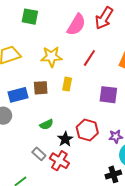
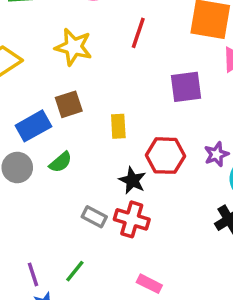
yellow star: (51, 57) -> (73, 47), turned 30
yellow rectangle: (67, 84) -> (118, 126), moved
green semicircle: (47, 124) -> (61, 162), moved

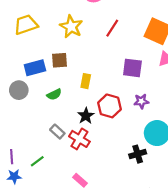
purple star: (216, 154) -> (141, 101), moved
green semicircle: (61, 162) -> (54, 94), moved

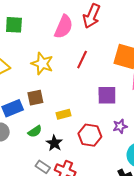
yellow rectangle: (86, 81) -> (64, 114), turned 72
black star: (86, 116) -> (54, 143), moved

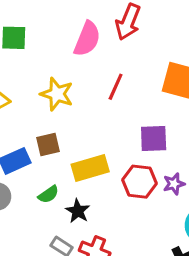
yellow rectangle: (64, 114) -> (90, 168), size x1.6
red hexagon: (90, 135) -> (139, 182), moved

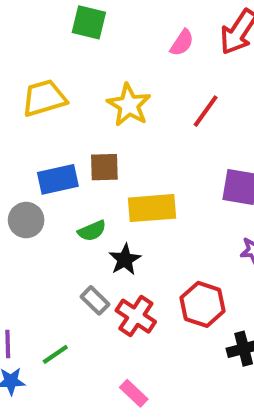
pink semicircle: (87, 39) -> (182, 43), size x0.6
red hexagon: (139, 182) -> (203, 304), moved

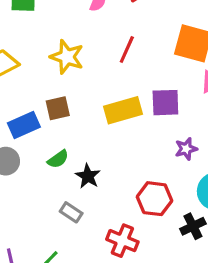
yellow rectangle: (152, 208) -> (123, 110), moved
red cross: (136, 316) -> (122, 241), moved

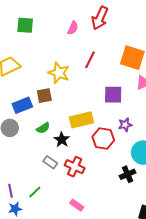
yellow star: (67, 57) -> (59, 73), moved
yellow rectangle: (123, 110) -> (81, 120), moved
red hexagon: (154, 199) -> (103, 138), moved
red cross: (122, 241) -> (75, 167), moved

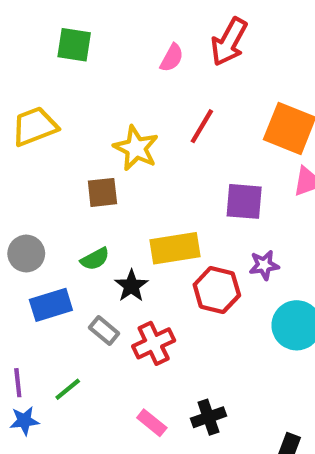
blue rectangle: (22, 105) -> (51, 305), moved
red cross: (75, 167) -> (154, 343), turned 36
black cross: (128, 174) -> (209, 417), moved

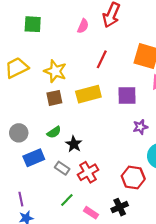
yellow star: (136, 148) -> (55, 71), moved
yellow rectangle: (175, 248) -> (88, 94), moved
red hexagon: (217, 290) -> (133, 178), moved
green line: (68, 389) -> (67, 200), moved

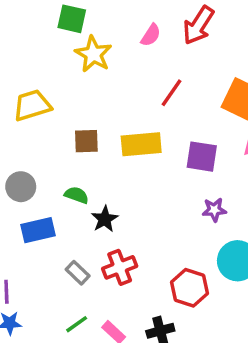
yellow trapezoid: (17, 68) -> (32, 105), moved
yellow star: (55, 71) -> (93, 54), moved
green semicircle: (54, 132) -> (77, 195), turned -136
gray rectangle: (62, 168) -> (78, 273), moved
green line: (67, 200) -> (77, 324), moved

